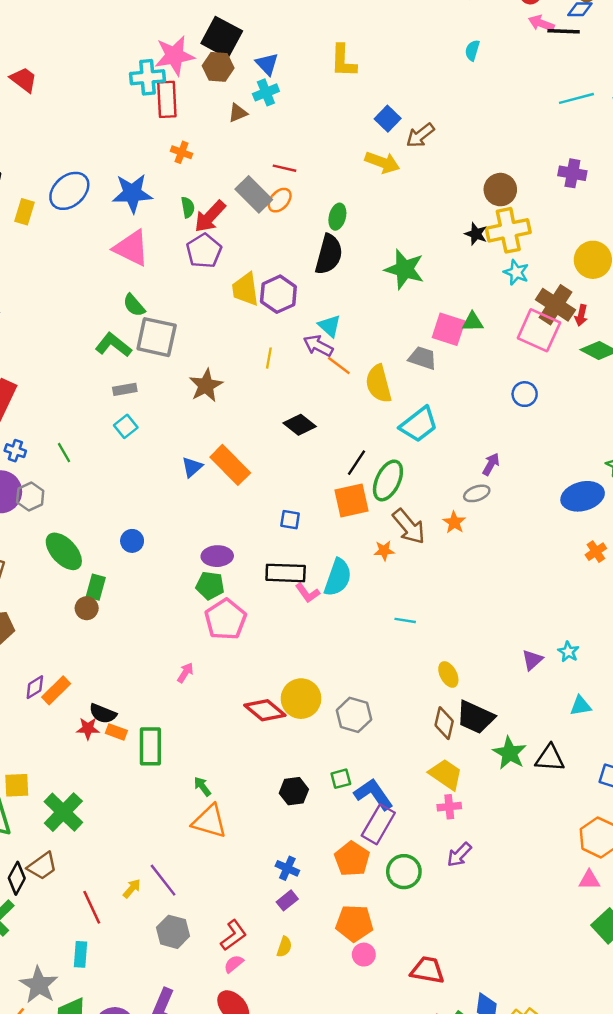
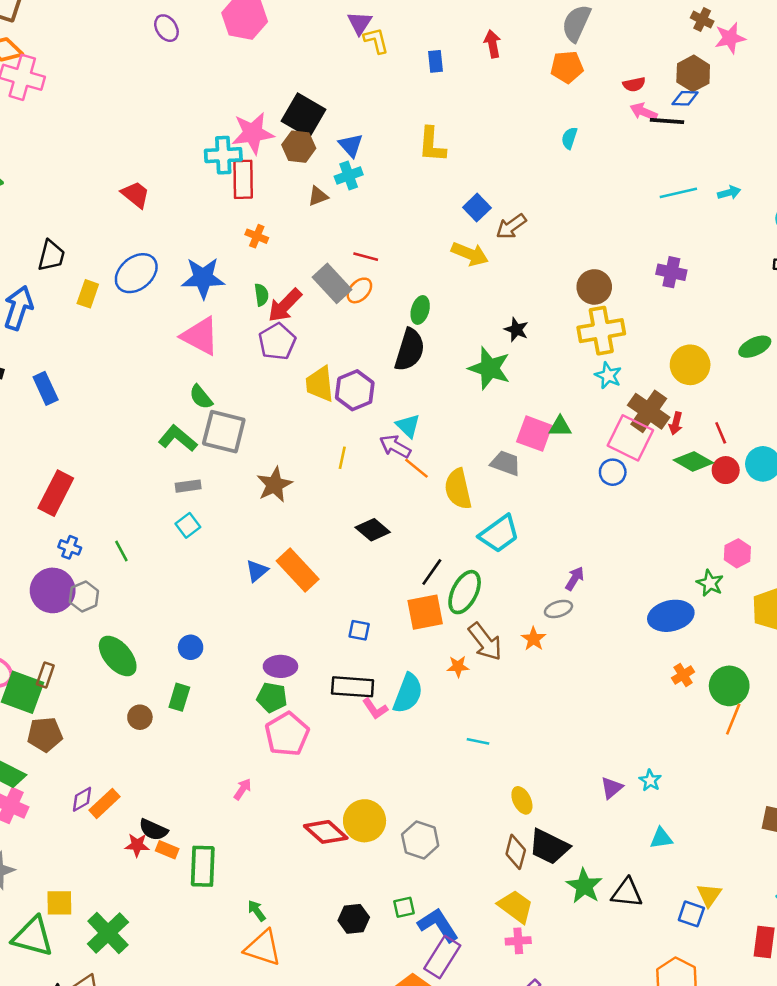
red trapezoid: (24, 80) -> (136, 194), moved
black star: (476, 234) -> (516, 330), moved
blue circle: (525, 394) -> (613, 472), moved
green rectangle: (96, 587) -> (179, 697), moved

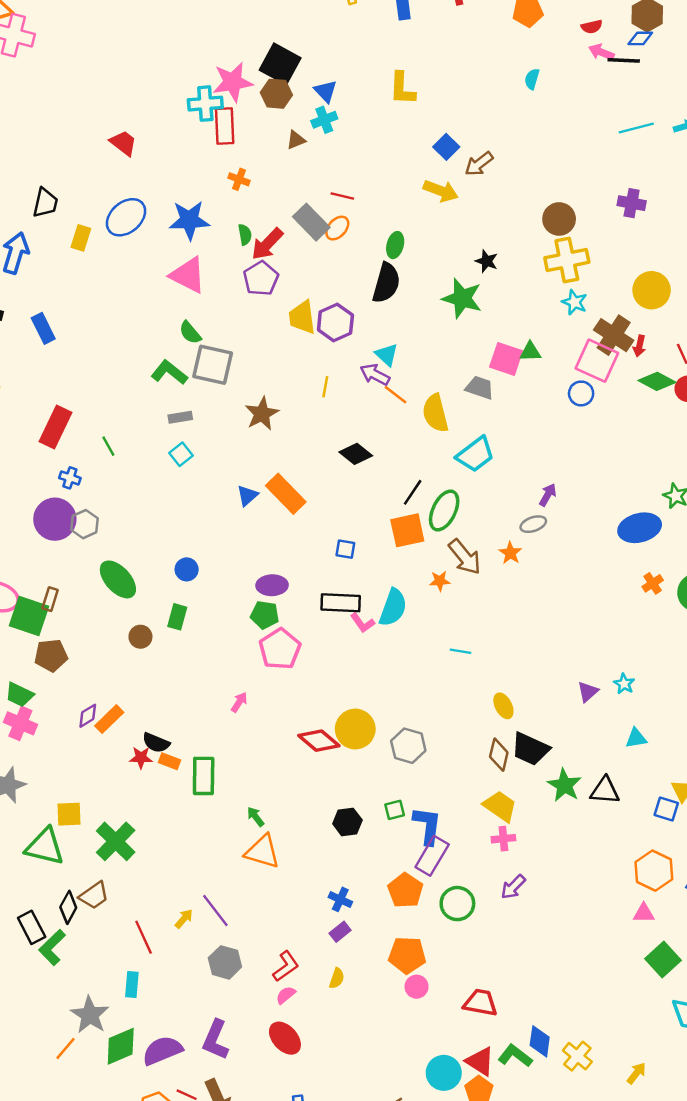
green line: (121, 551) -> (108, 446), moved
blue L-shape: (438, 925) -> (427, 826), turned 42

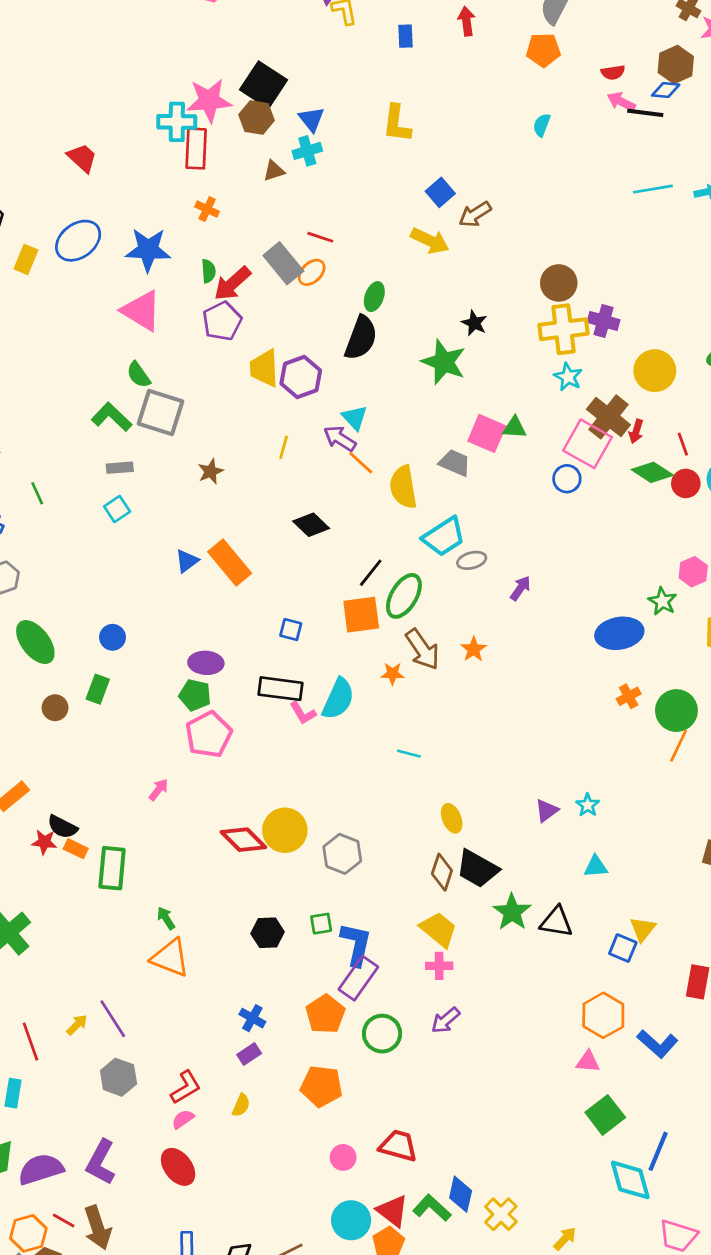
purple cross: (632, 203) -> (603, 321), moved
brown star: (262, 414) -> (211, 471), size x0.7
gray ellipse: (533, 524) -> (472, 560), moved
pink circle: (417, 987) -> (343, 1157), moved

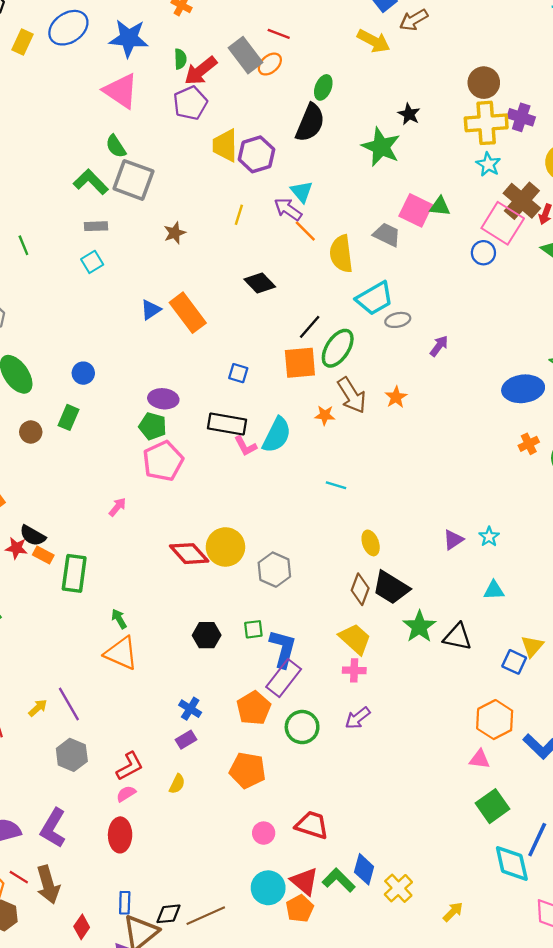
red ellipse: (178, 1167) -> (120, 835), turned 36

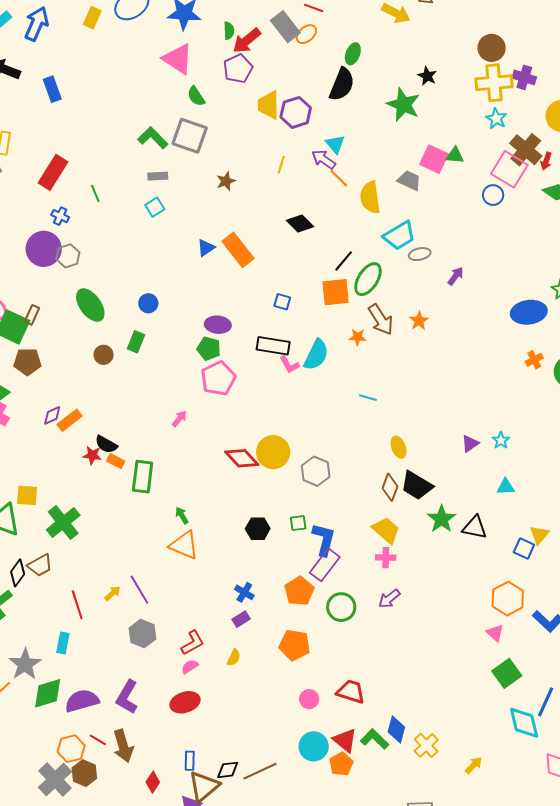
green semicircle: (116, 146) -> (196, 96), moved
pink triangle: (480, 759) -> (495, 633), turned 36
red ellipse: (120, 835) -> (185, 702), turned 72

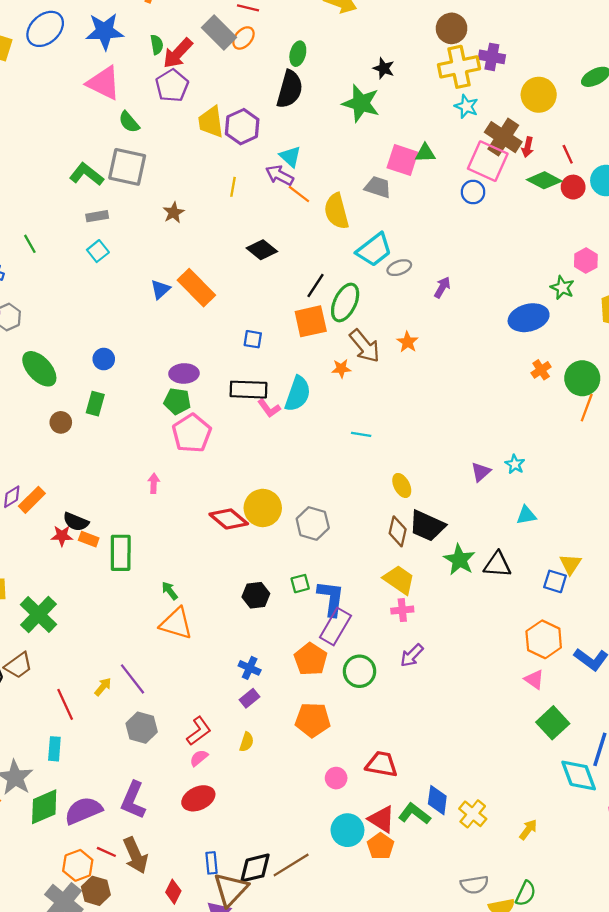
pink arrow: (179, 419) -> (154, 483), turned -30
black diamond: (228, 770) -> (255, 868), size x1.4

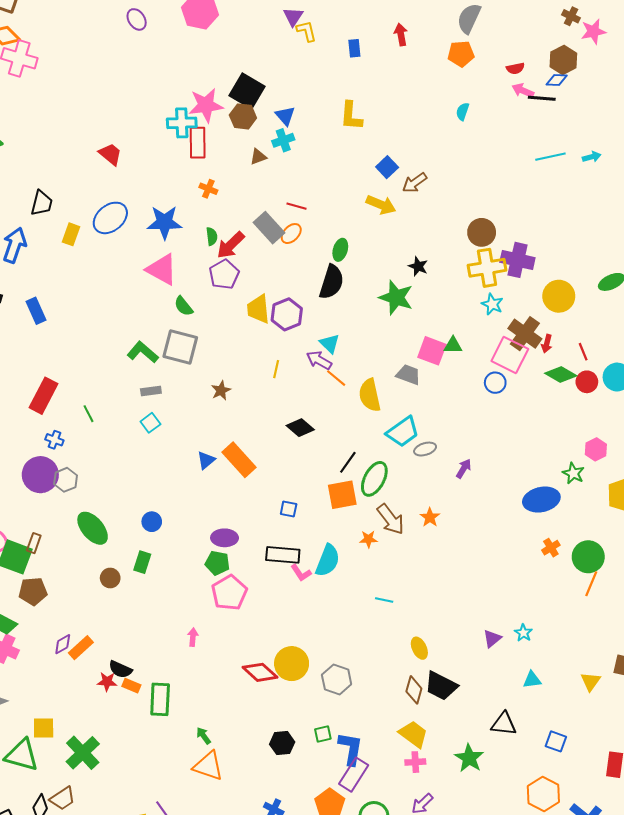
purple cross: (492, 57) -> (517, 260), size x1.4
green star: (459, 560) -> (469, 758), moved
yellow triangle: (570, 564) -> (591, 681), moved

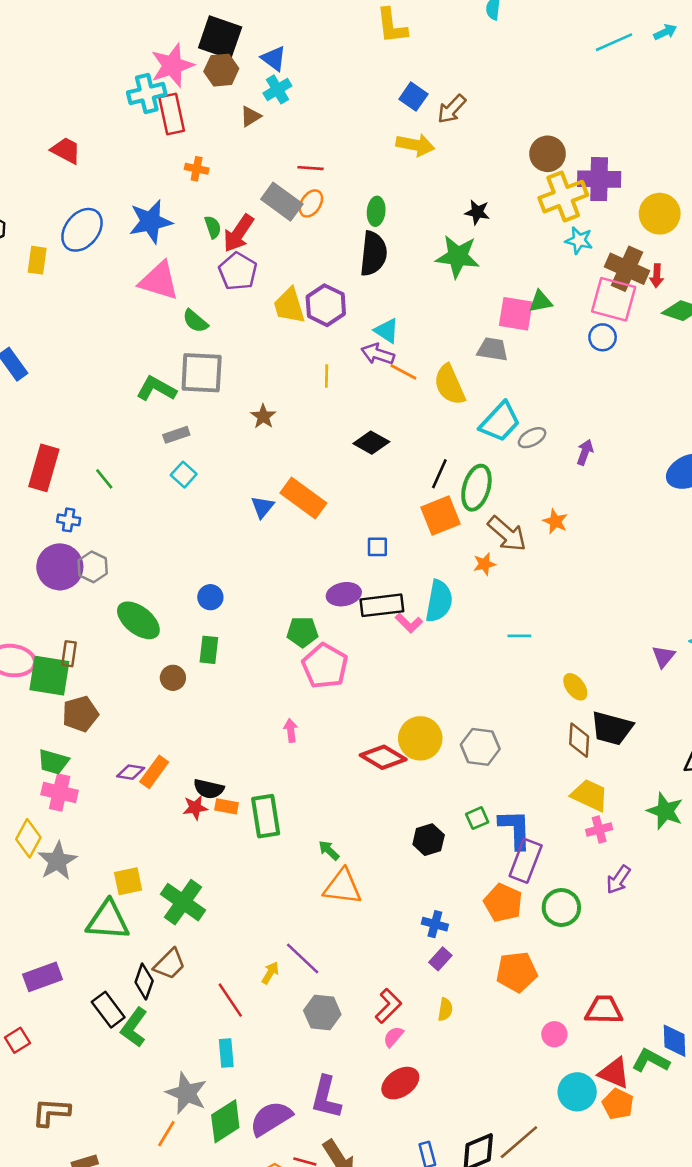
yellow L-shape: (351, 116) -> (392, 26), moved
purple ellipse: (225, 538) -> (344, 594), moved
purple diamond: (63, 644) -> (131, 772), turned 50

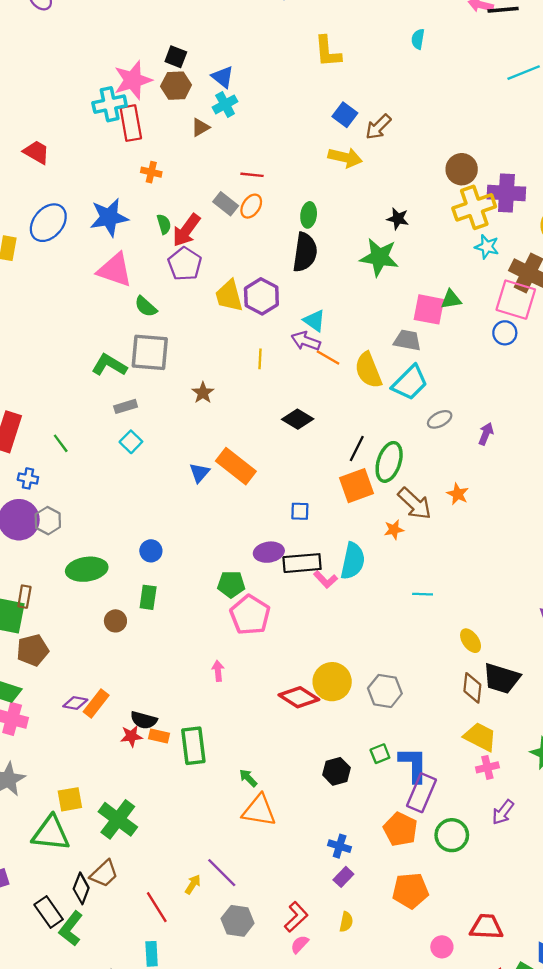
black square: (220, 37) -> (176, 57), size x0.6
gray rectangle: (282, 202) -> (226, 204), size x0.7
cyan trapezoid: (500, 422) -> (410, 383), moved
green ellipse: (138, 620) -> (87, 569), turned -48

